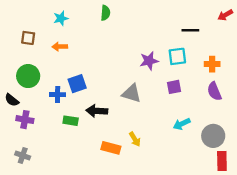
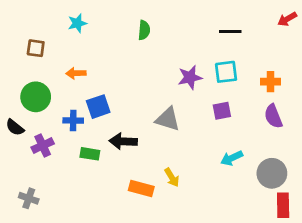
green semicircle: (105, 13) -> (144, 30), moved
black line: (190, 30) -> (230, 32), moved
orange arrow: (60, 47) -> (76, 73), moved
purple cross: (25, 120) -> (43, 145), moved, turned -35

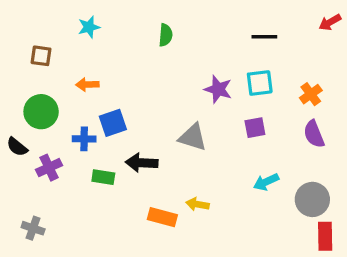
purple star: (190, 77) -> (218, 89), turned 30
orange cross: (271, 82) -> (311, 94), turned -36
yellow arrow: (172, 177) -> (197, 204), turned 132

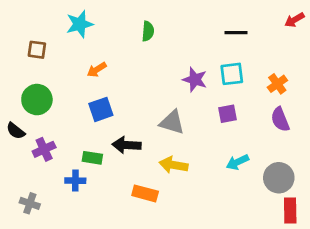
cyan star: (89, 27) -> (80, 24), size x1.4
orange arrow: (87, 85) -> (97, 70), moved, turned -30
blue cross: (84, 139) -> (75, 181), moved
yellow arrow: (197, 204) -> (173, 165), moved, size x1.4

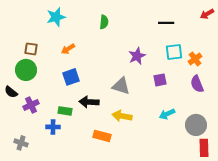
brown square: (37, 50) -> (31, 49), moved
cyan square: (232, 74) -> (174, 52), moved
purple star: (195, 80) -> (137, 56), turned 30

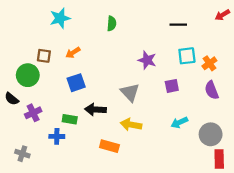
brown square: (31, 49) -> (44, 56), moved
purple star: (137, 56) -> (147, 60), turned -30
gray triangle: (121, 86) -> (130, 92), turned 30

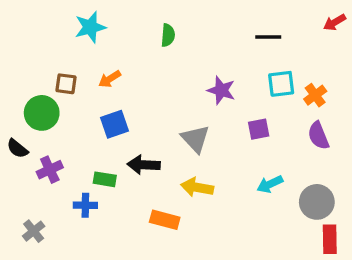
gray cross: (22, 154) -> (34, 231), turned 32

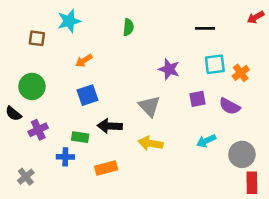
brown square: (66, 84) -> (37, 38), moved
purple semicircle: (318, 136) -> (230, 106), moved, turned -40
orange rectangle: (165, 220) -> (106, 168), moved, turned -30

